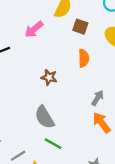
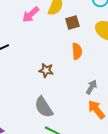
brown square: (80, 27) -> (72, 22), turned -32
pink arrow: (34, 29) -> (31, 15), moved

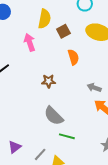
pink arrow: (31, 15) -> (30, 42), moved, turned 126
gray arrow: (91, 87) -> (94, 88), turned -88

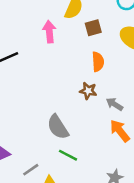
brown star: (48, 81) -> (88, 91), moved

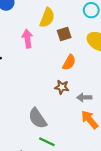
orange semicircle: (98, 62) -> (69, 62), turned 35
gray arrow: (114, 104) -> (84, 97), turned -32

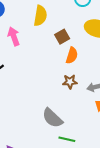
brown square: (64, 34) -> (62, 37), moved
pink arrow: (27, 39) -> (14, 36), moved

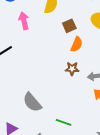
gray semicircle: (52, 118) -> (32, 102), moved

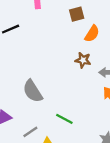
brown square: (69, 26) -> (77, 14), moved

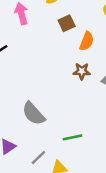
green line: (64, 119) -> (72, 137), turned -30

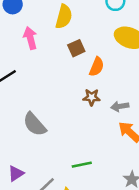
gray semicircle: (33, 114) -> (35, 124), moved

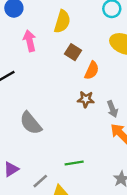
brown square: (76, 48) -> (73, 52), turned -35
gray arrow: (120, 106) -> (112, 109), turned -105

